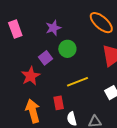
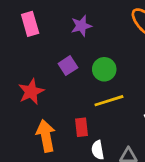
green circle: (67, 49) -> (104, 69), moved
red star: (31, 76) -> (31, 92), moved

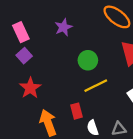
purple square: (68, 66) -> (24, 56), moved

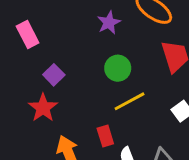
purple star: (63, 27) -> (109, 23), moved
purple square: (24, 56) -> (54, 75), moved

